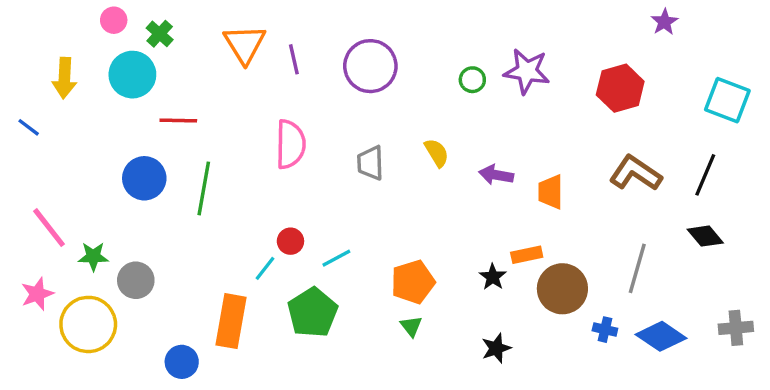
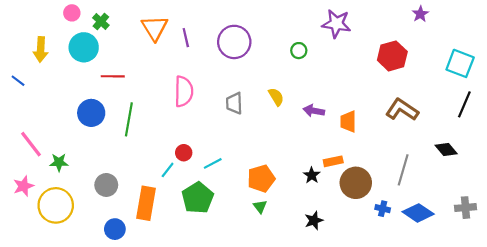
purple star: (527, 71) -> (336, 24), moved
black line: (705, 175) -> (464, 104), moved
gray circle: (136, 280) -> (106, 185), moved

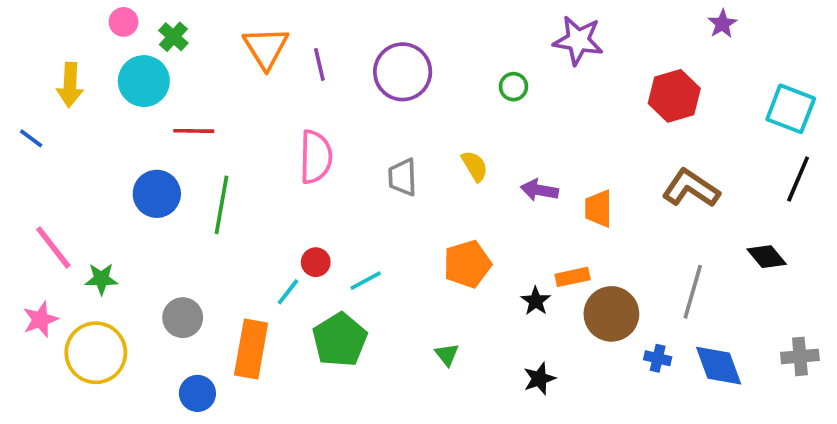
orange pentagon: (261, 179) -> (467, 264), moved
blue diamond: (418, 213) -> (719, 366), turned 36

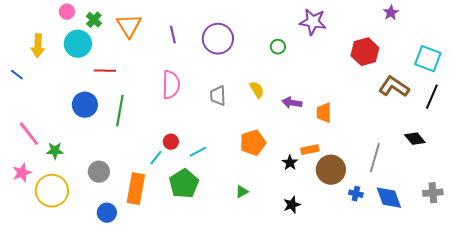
orange triangle: (266, 48) -> (129, 26), moved
brown L-shape: (691, 188) -> (394, 87), moved
green triangle: (447, 355) -> (242, 192), turned 40

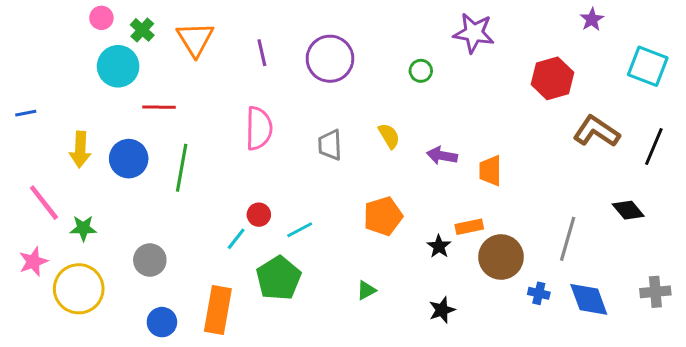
yellow arrow: (38, 46) -> (80, 150), moved
cyan square: (428, 59) -> (648, 66), moved
blue line: (17, 75) -> (26, 113), turned -48
orange rectangle: (136, 189) -> (218, 310), moved

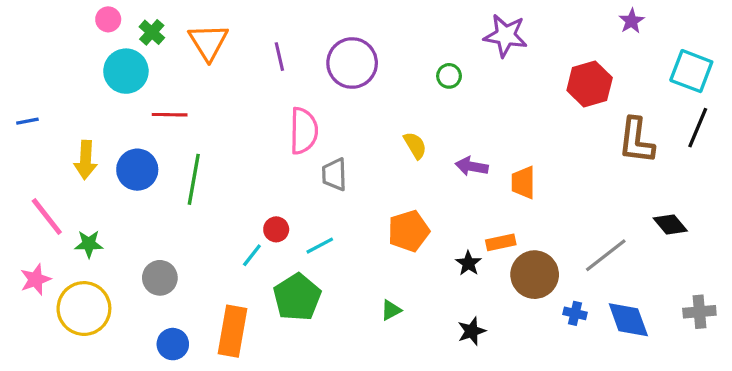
pink semicircle: (259, 128) -> (304, 131), moved
brown L-shape: (596, 131) -> (636, 141), turned -117
gray trapezoid: (330, 145) -> (334, 174), moved
black line: (654, 146) -> (698, 128), moved
gray line: (568, 239) -> (606, 255), turned 36

